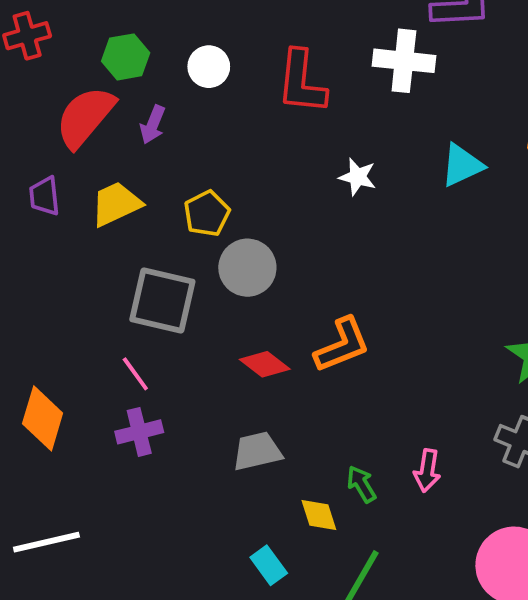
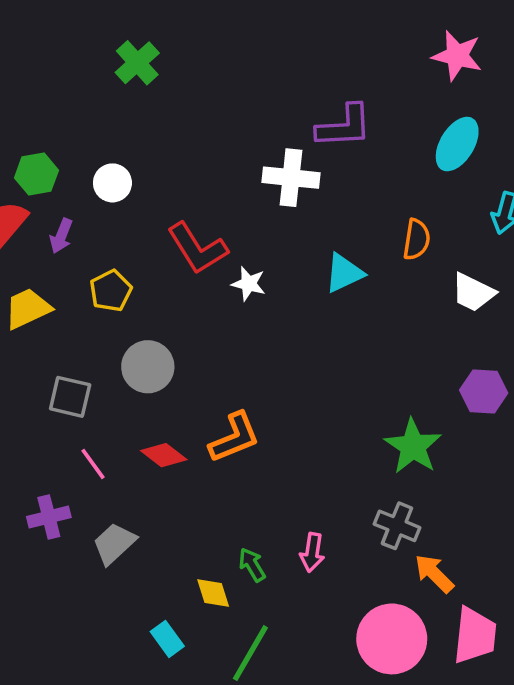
red L-shape: (302, 82) -> (197, 248), moved, turned -38
yellow pentagon: (207, 214) -> (111, 291), moved
gray square: (162, 300) -> (70, 397), size x0.7
pink line: (135, 374) -> (93, 464), moved
gray trapezoid: (257, 451) -> (114, 544), moved, turned -30

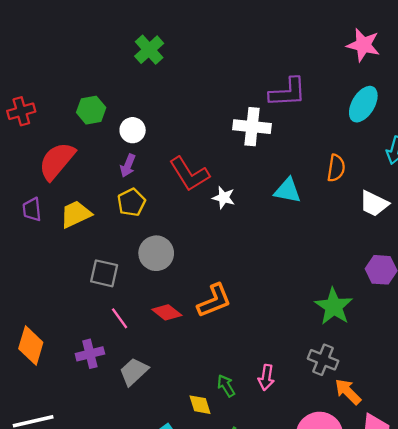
green hexagon: (36, 174) -> (91, 110), moved
purple arrow: (61, 236) -> (128, 166), moved
cyan triangle: (344, 273) -> (288, 191), turned 36

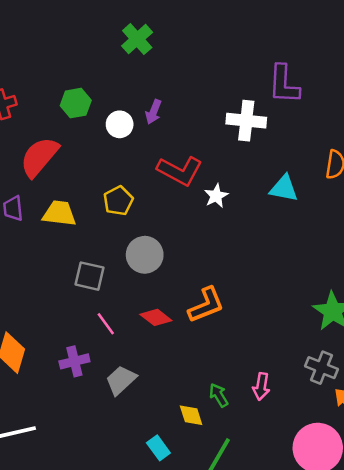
purple L-shape: (288, 92) -> (284, 84), turned 96
purple arrow: (128, 166) -> (153, 112), moved
red L-shape: (189, 174) -> (180, 171), turned -30
white star: (224, 198) -> (216, 196), turned 30
yellow trapezoid: (76, 214) -> (59, 213), turned 32

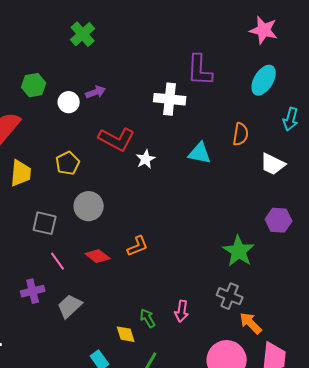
purple arrow: (153, 112) -> (96, 92), turned -132
yellow trapezoid: (59, 213) -> (21, 173), turned 88
orange L-shape: (206, 305) -> (138, 246), size x0.7

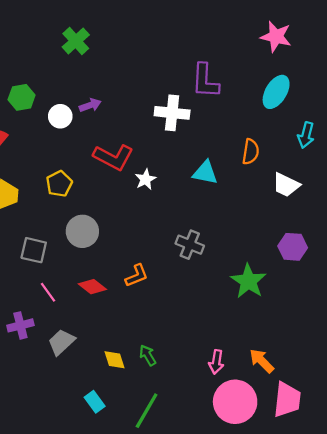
gray cross: (230, 296) -> (190, 245), moved
pink arrow: (182, 311) -> (216, 362), moved
yellow diamond: (126, 334) -> (114, 360), moved

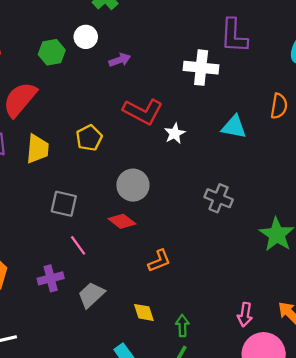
white circle: (60, 116) -> (86, 37), moved
gray circle: (82, 231) -> (133, 185), moved
orange L-shape: (137, 276) -> (159, 261), moved
red diamond: (92, 287) -> (122, 221), moved
green arrow: (148, 355) -> (182, 326), moved, turned 30

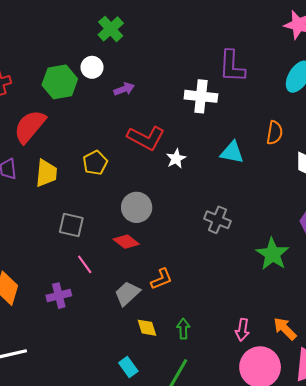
green hexagon: (52, 52) -> (60, 82), size x1.4
gray trapezoid: (91, 295) -> (127, 293), moved
green arrow: (182, 326) -> (183, 329), moved

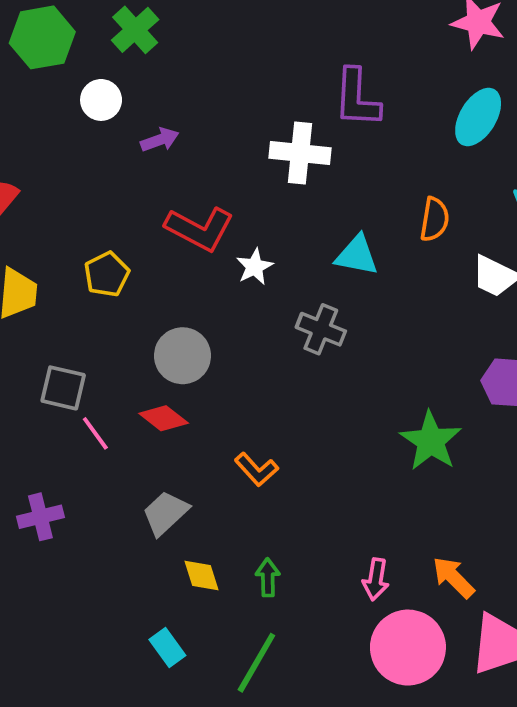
green hexagon: (60, 82) -> (42, 37), moved
gray cross: (217, 220) -> (321, 329), moved
pink line: (85, 264) -> (95, 433), moved
orange L-shape: (161, 279) -> (256, 469), moved, turned 70

